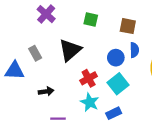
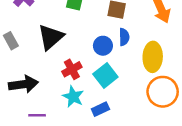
black arrow: (46, 91) -> (23, 84), size x1.6

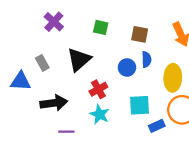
cyan square: (105, 76) -> (140, 105), moved, turned 35
blue rectangle: (100, 109) -> (157, 126), moved

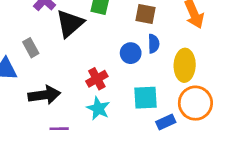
black triangle: (79, 59) -> (70, 23), moved

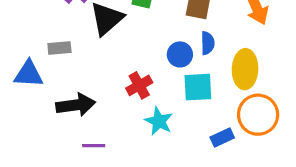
gray rectangle: (31, 48) -> (59, 48), turned -66
cyan square: (145, 98) -> (198, 87), moved
cyan star: (98, 108) -> (159, 121), moved

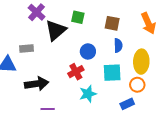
blue circle: (180, 54) -> (88, 51), moved
orange circle: (258, 115) -> (137, 85), moved, size x0.6
cyan star: (159, 121) -> (88, 94), turned 30

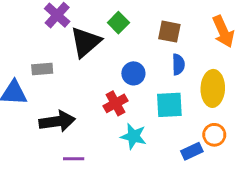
green square: (78, 17) -> (118, 23), turned 32
orange circle: (137, 85) -> (214, 135), moved
cyan star: (88, 94) -> (133, 136), turned 30

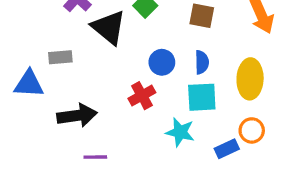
black triangle: (86, 42) -> (109, 27), turned -40
blue semicircle: (178, 64) -> (202, 62), moved
cyan star: (133, 136) -> (180, 132), moved

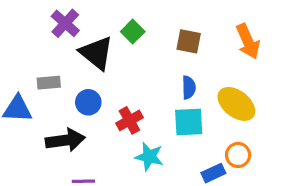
blue circle: (162, 62) -> (88, 102), moved
yellow ellipse: (250, 79) -> (236, 104), turned -54
cyan star: (180, 132) -> (149, 157), moved

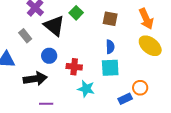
gray rectangle: (49, 83) -> (25, 36), moved, turned 56
yellow ellipse: (236, 104) -> (150, 46), moved
red cross: (129, 120) -> (74, 67), turned 35

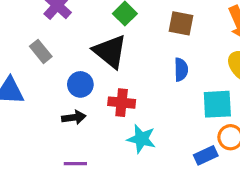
black triangle: (54, 26) -> (110, 51), moved
cyan square: (110, 68) -> (217, 104), moved
black arrow: (35, 79) -> (74, 117), moved, size x0.6

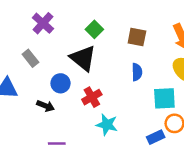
red cross: (122, 103) -> (92, 97), turned -36
black arrow: (74, 117) -> (45, 106), moved, turned 30

